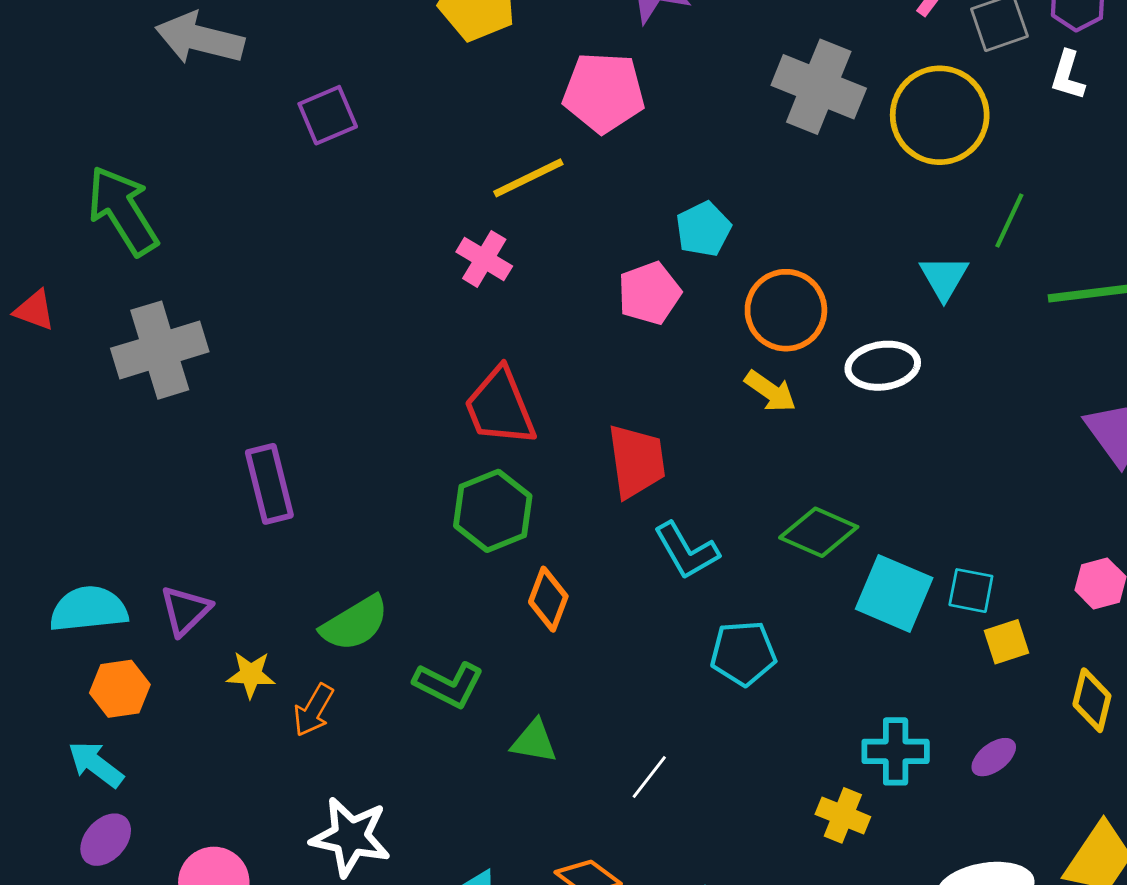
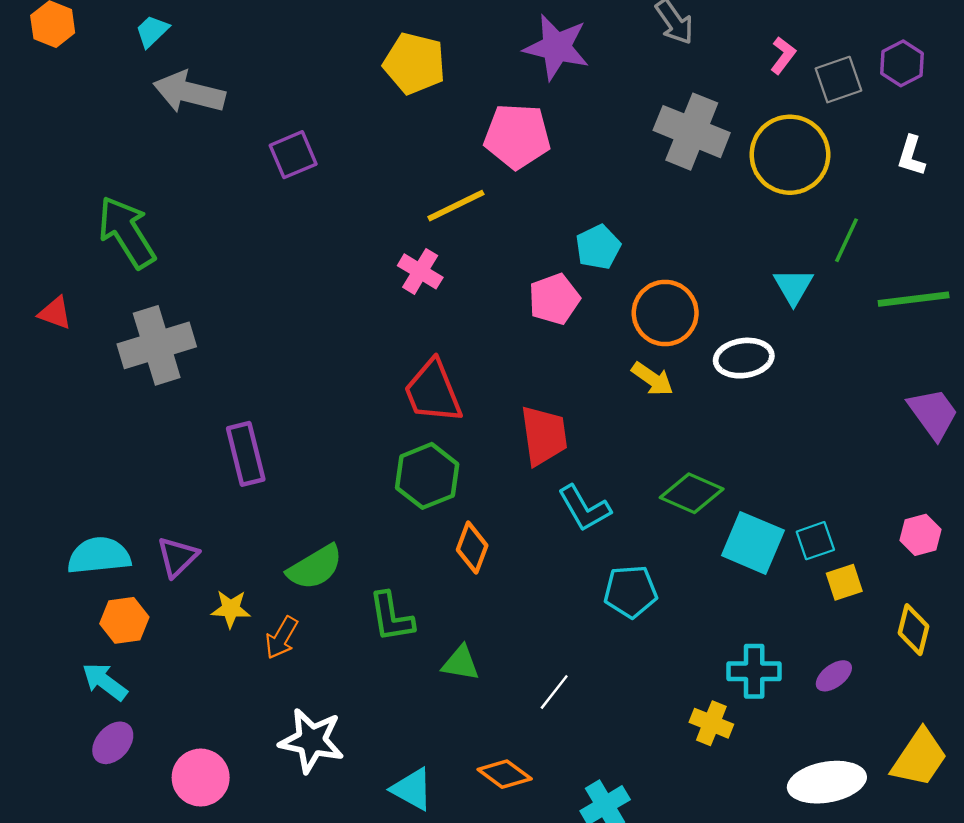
white L-shape: (1068, 75) -> (911, 156), moved
cyan square: (971, 591) -> (815, 541), turned -30
green L-shape: (449, 685) -> (391, 617), turned 54

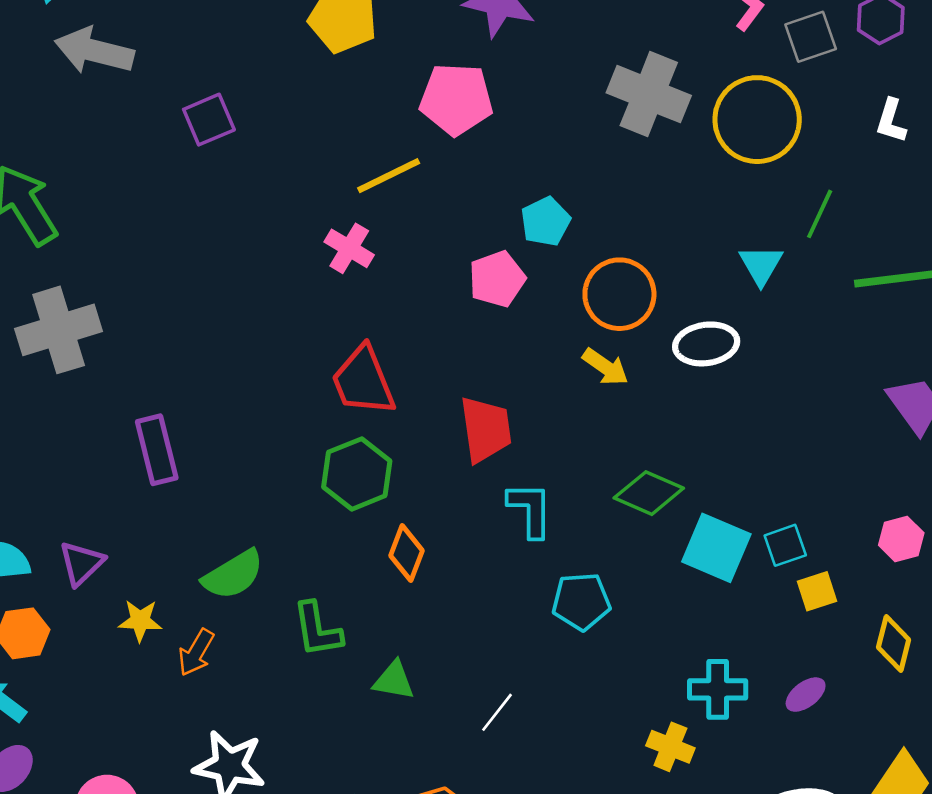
cyan L-shape: (584, 508) -> (530, 510), turned -150

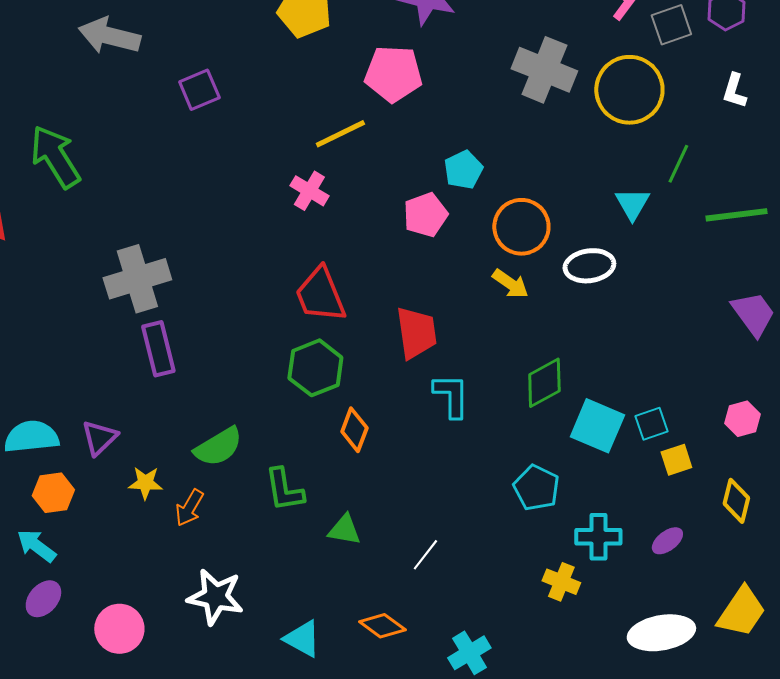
gray cross: (59, 330) -> (137, 279), moved
green diamond: (649, 493) -> (544, 383), turned -52
cyan pentagon: (581, 601) -> (536, 488), moved, turned 30

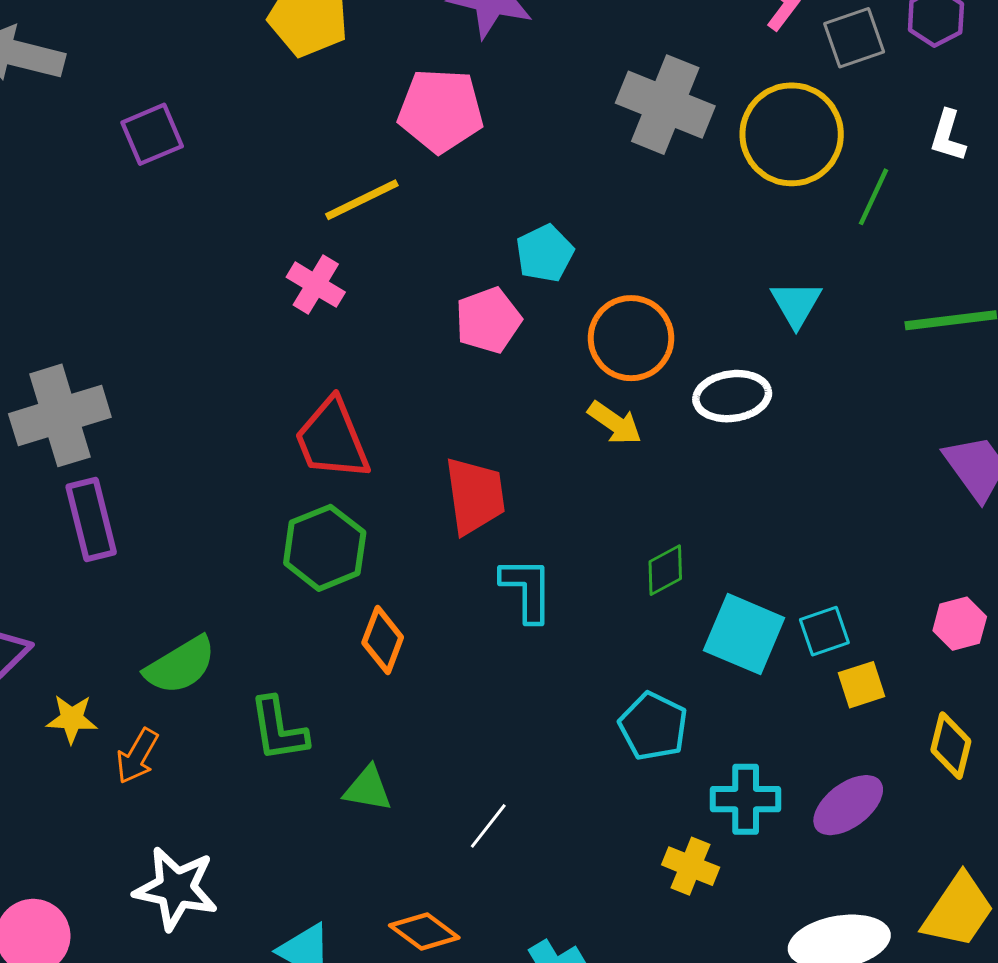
green line: (678, 164) -> (873, 197), moved
green diamond: (544, 383) -> (665, 570), size x0.7
purple ellipse: (667, 541) -> (848, 805), size x1.5

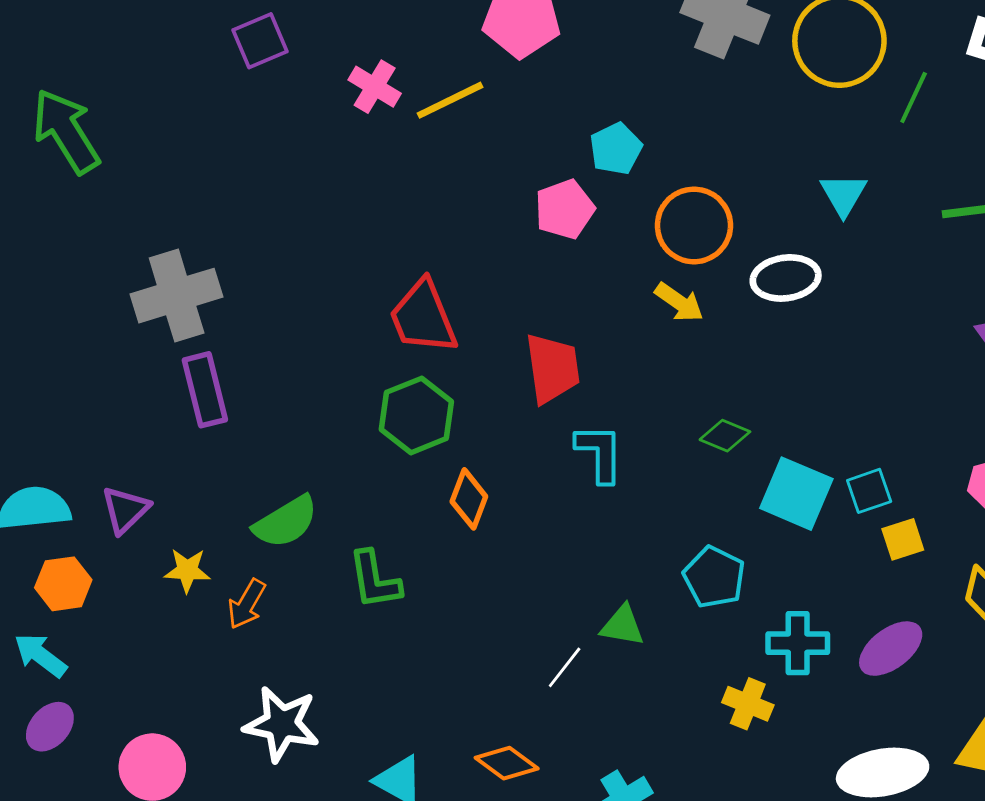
pink cross: (316, 285) -> (375, 87), moved
green diamond: (665, 570) -> (725, 436), turned 51
green triangle: (368, 789) -> (623, 626), moved

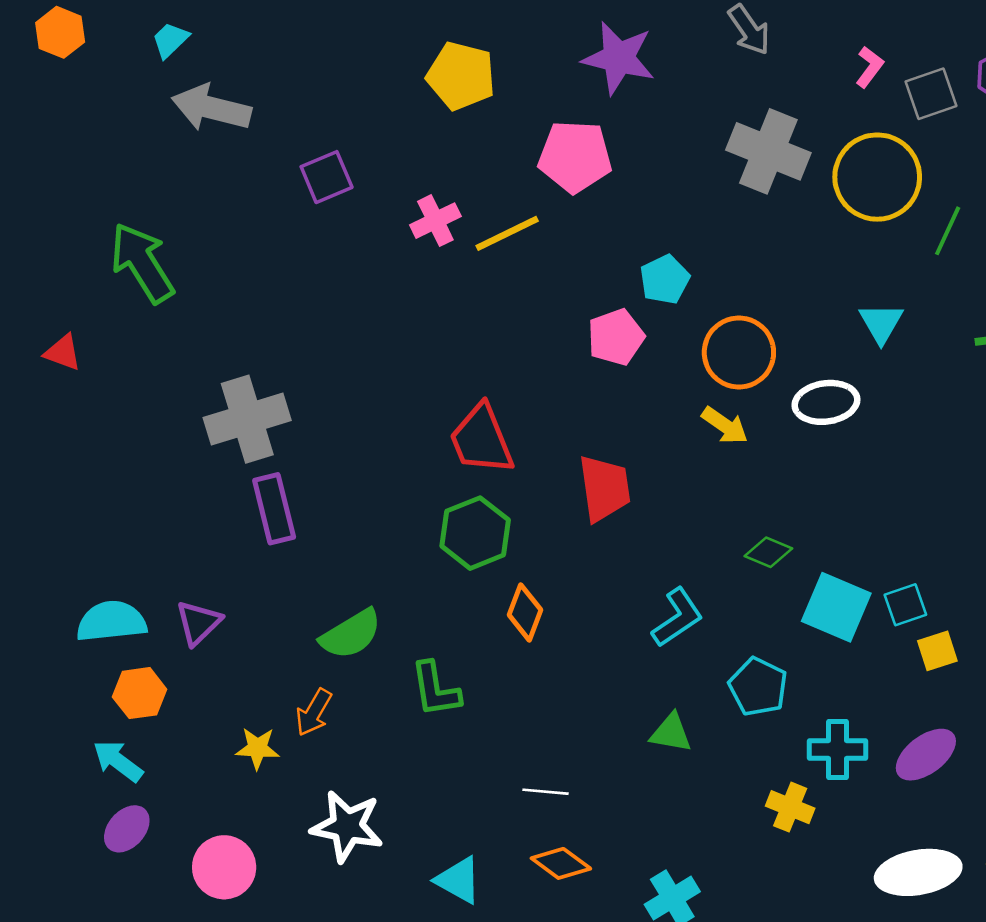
pink cross: (375, 87) -> (435, 221), turned 33
cyan L-shape: (600, 453) -> (677, 618), moved, turned 56
yellow star: (187, 570) -> (257, 748), moved
white line: (565, 667) -> (546, 792), moved, turned 57

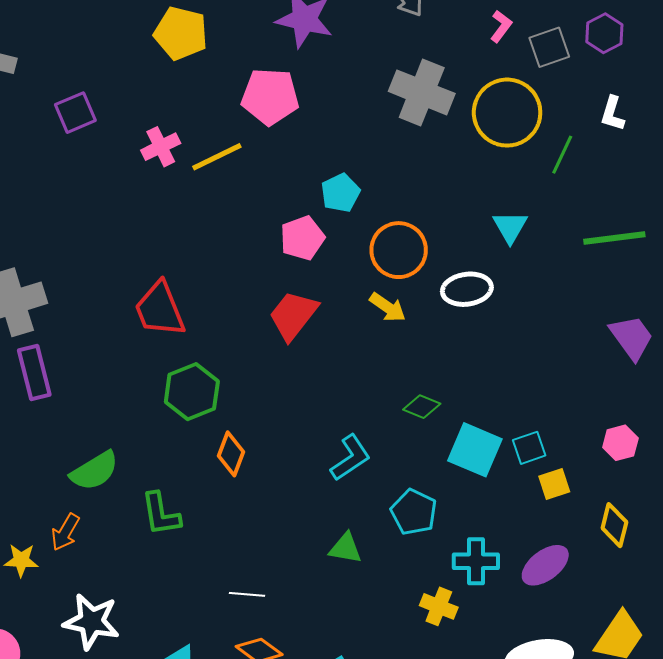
red trapezoid: (482, 440) -> (160, 309), moved
red trapezoid: (604, 488) -> (293, 315), moved, turned -134

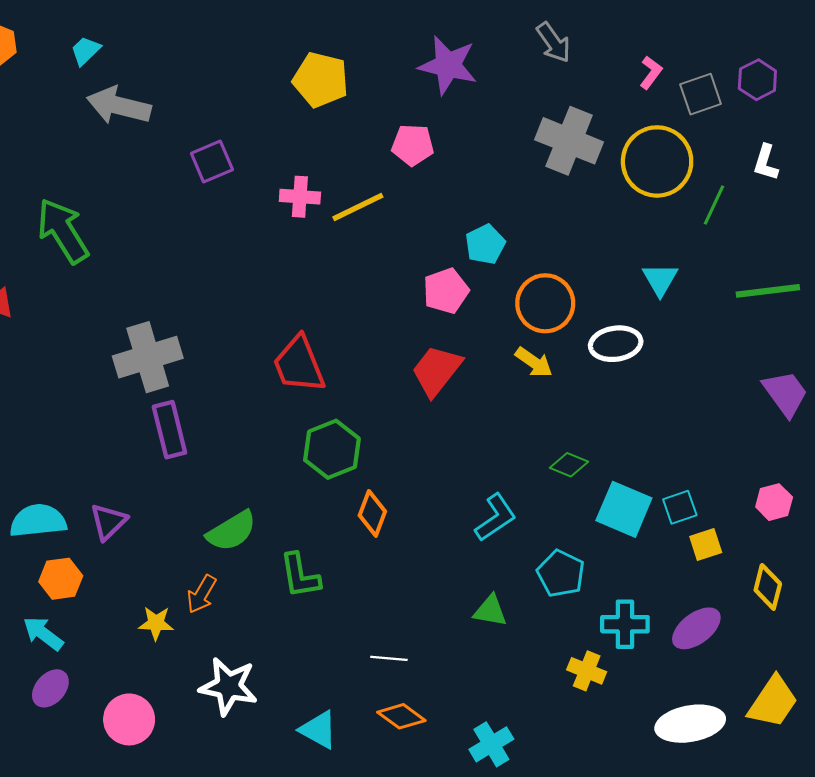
pink pentagon: (270, 96) -> (413, 145), size x0.7
pink cross: (161, 147) -> (300, 197), turned 30

